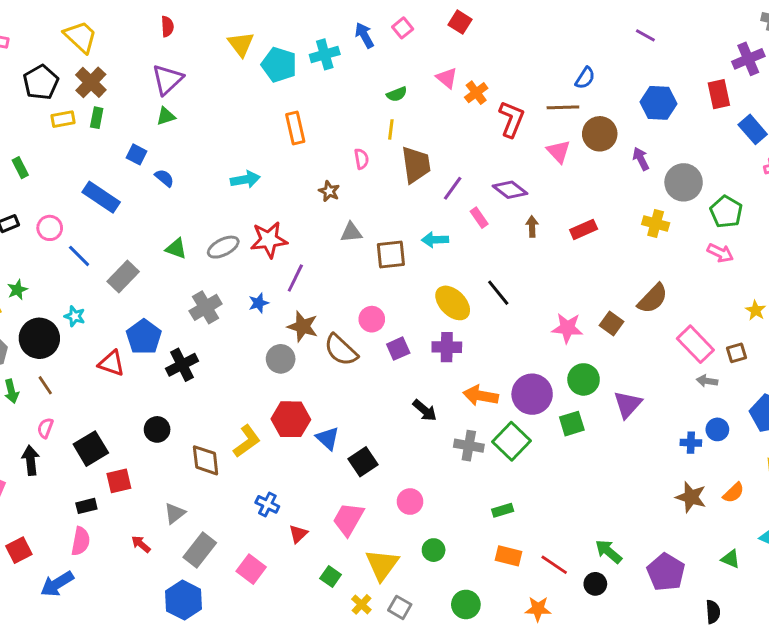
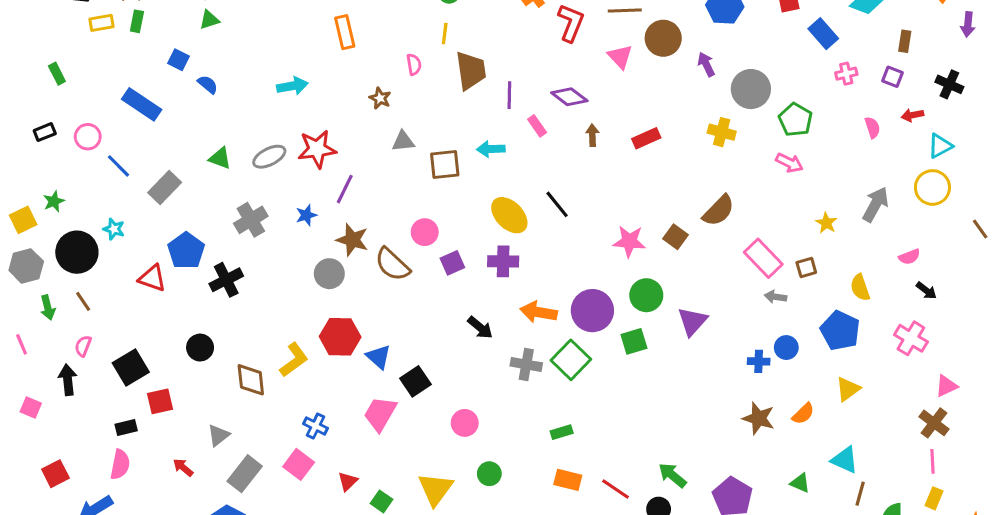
purple line: (453, 188) -> (509, 95), turned -35
pink trapezoid: (348, 519) -> (380, 414), moved
red triangle: (298, 534) -> (348, 481), moved
pink square: (251, 569) -> (299, 464), moved

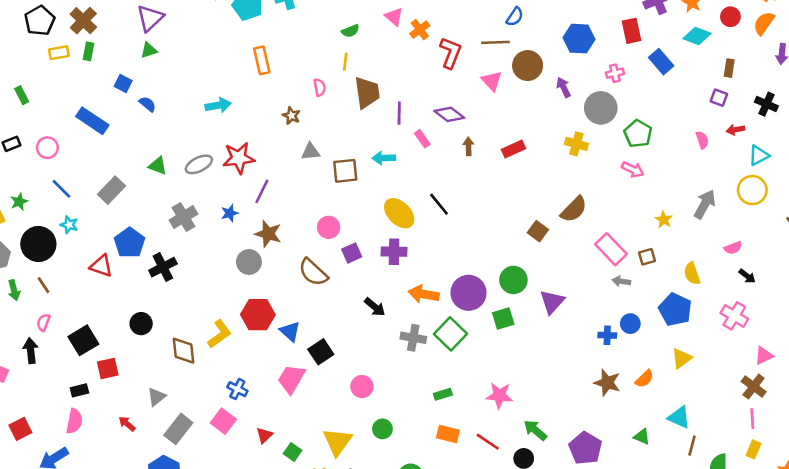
pink cross: (846, 74) -> (615, 73), moved
blue line: (118, 166) -> (61, 189), moved
pink star: (629, 241) -> (499, 396), moved
brown semicircle: (392, 264) -> (313, 272), moved

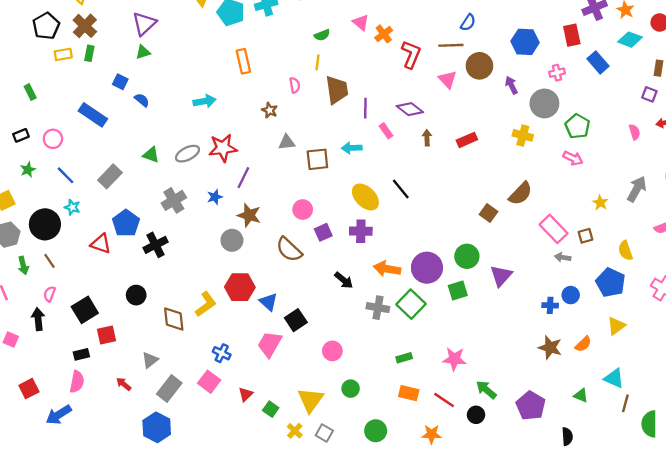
green star: (19, 202) -> (28, 170), moved

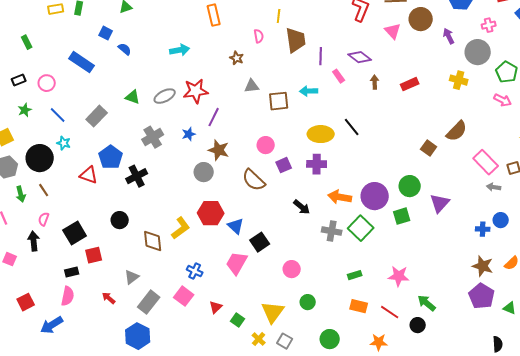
yellow ellipse: (365, 197) -> (321, 134), turned -45
purple pentagon: (531, 406) -> (482, 296), moved

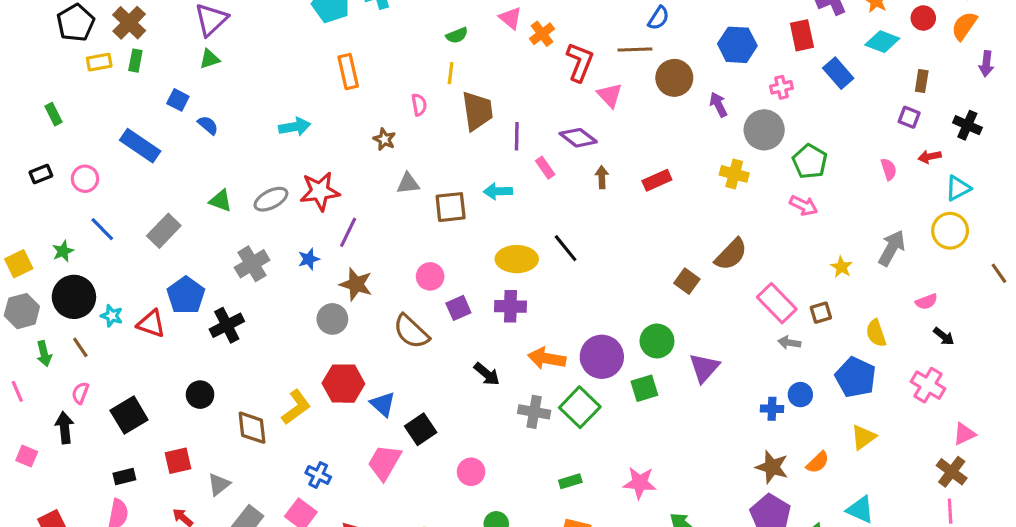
pink triangle: (393, 31) -> (610, 95), moved
green star: (25, 110) -> (63, 251), moved
cyan star: (64, 143) -> (112, 316), moved
red square: (94, 255) -> (178, 461), moved

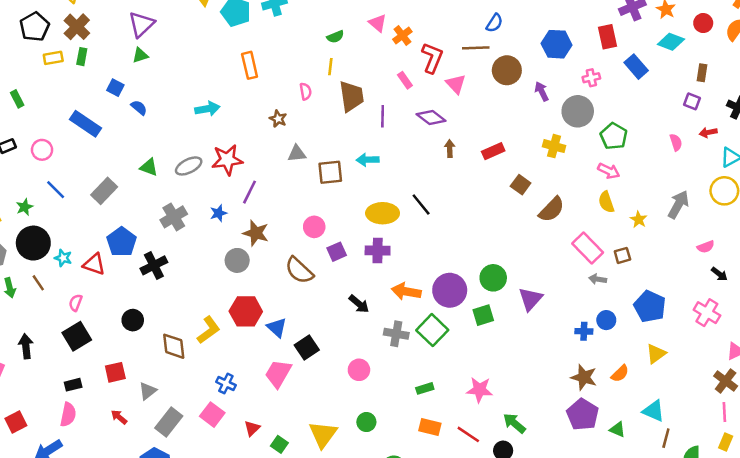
pink rectangle: (545, 168) -> (405, 80), moved
brown square: (687, 281) -> (521, 185), moved
yellow semicircle: (876, 333) -> (606, 202), moved
pink semicircle: (80, 393) -> (76, 303), moved
pink circle: (471, 472) -> (359, 370), moved

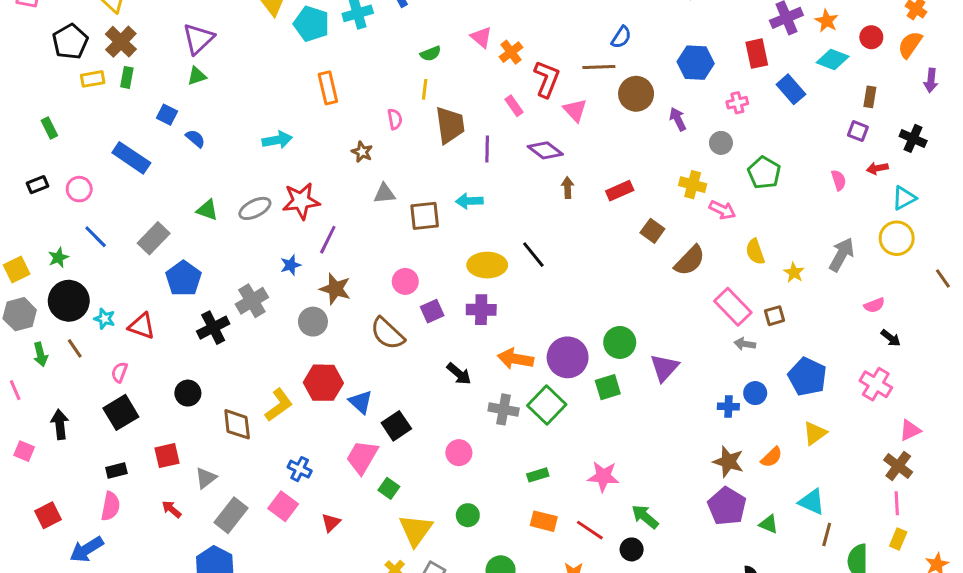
gray circle: (578, 111) -> (721, 143), size x0.6
pink arrow: (609, 171) -> (722, 210), moved
gray cross: (174, 217) -> (252, 301), moved
blue pentagon: (122, 242) -> (183, 278), moved
green square: (279, 444) -> (389, 488), moved

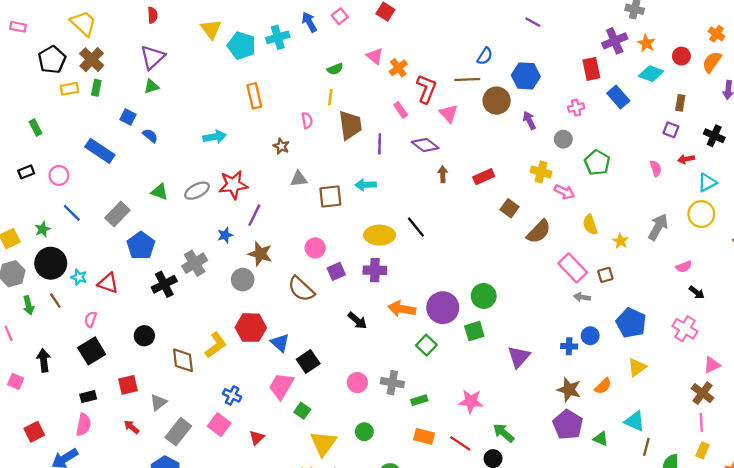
blue hexagon: (696, 63) -> (526, 76), moved
purple triangle: (664, 368) -> (519, 357), moved
green square: (547, 405) -> (426, 345), size x0.7
gray cross: (504, 409) -> (392, 383), moved

